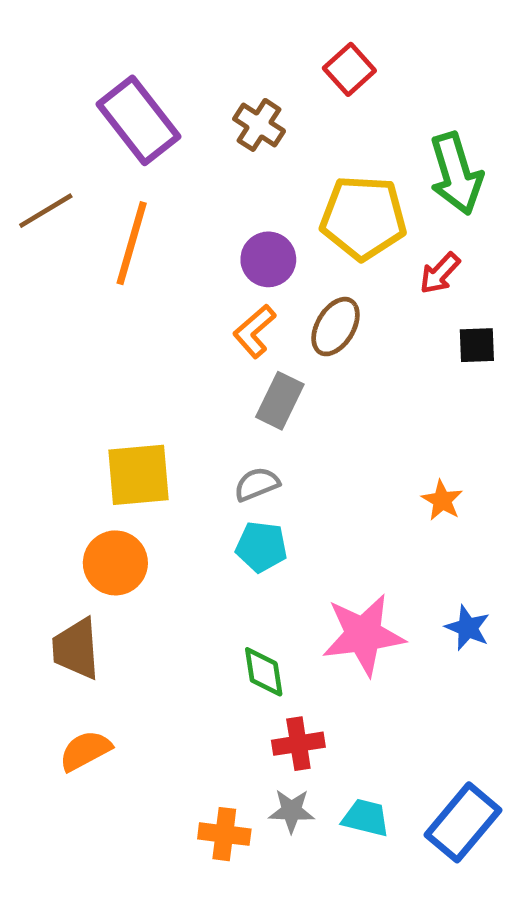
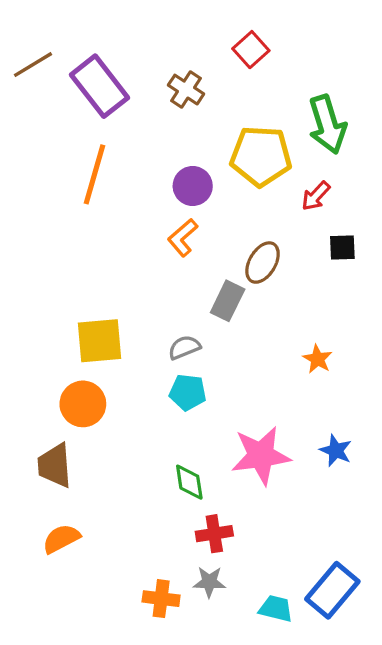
brown line: (46, 211) -> (33, 65), moved
brown ellipse: (336, 327) -> (263, 263), moved
gray rectangle: (280, 401) -> (228, 301), moved
cyan trapezoid: (366, 818) -> (276, 609), moved

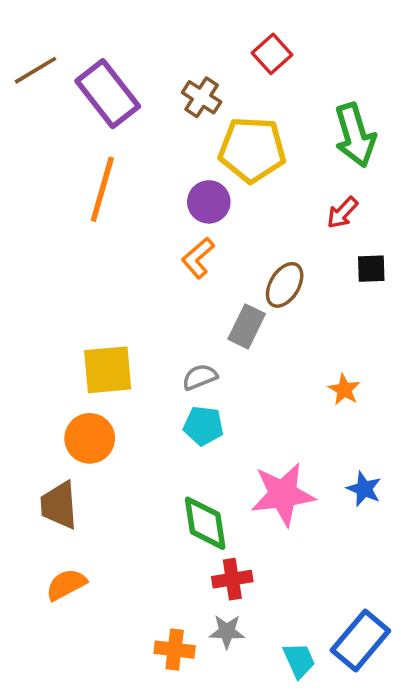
yellow pentagon: (261, 156) -> (252, 150), moved
green diamond: (189, 482) -> (205, 523), size x1.4
cyan trapezoid: (276, 609) -> (299, 660), turned 52

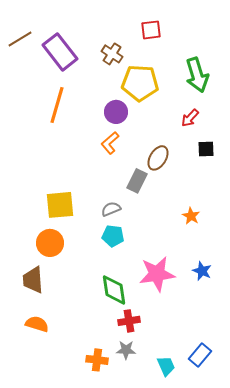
red square: (272, 54) -> (151, 30), turned 35
orange semicircle: (66, 585) -> (37, 324), turned 45
blue rectangle: (360, 640) -> (200, 355), size x0.7

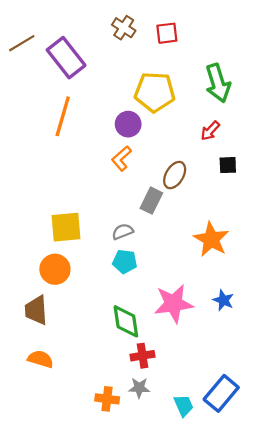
brown cross: (112, 54) -> (124, 28), moved
orange star: (191, 216) -> (211, 239), size x1.8
blue rectangle: (200, 355) -> (221, 393), size x1.4

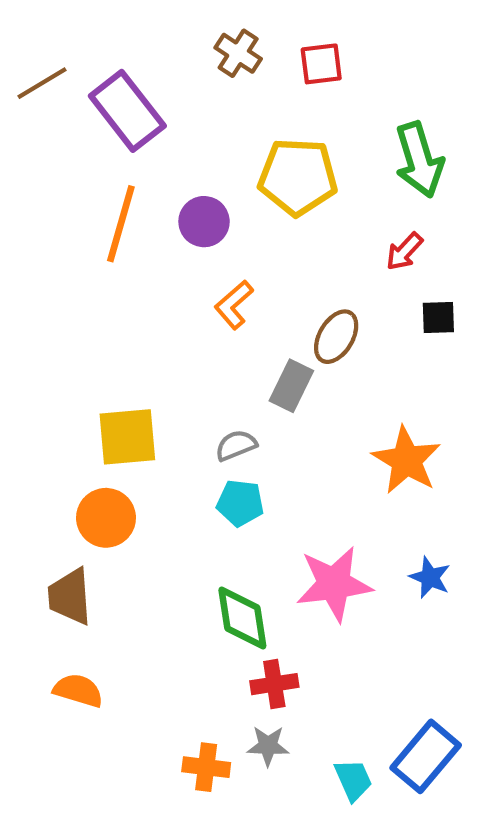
purple circle: (128, 124) -> (204, 222), moved

